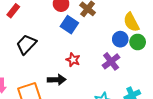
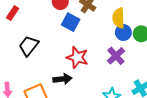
yellow semicircle: (131, 22) -> (119, 18), moved, turned 30
red star: (73, 60) -> (77, 57), size x1.5

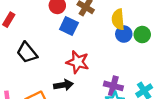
black trapezoid: (29, 46) -> (27, 53), turned -75
purple cross: (116, 56) -> (113, 86), moved, turned -30

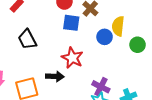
blue square: (69, 26) -> (71, 23), turned -30
blue circle: (124, 34) -> (105, 37), moved

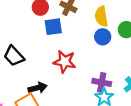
blue circle: (105, 37) -> (103, 37), moved
black arrow: (55, 76) -> (38, 88), moved

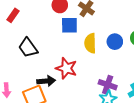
yellow semicircle: (101, 16) -> (90, 43), moved
red star: (65, 62) -> (66, 68), moved

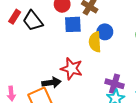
blue circle: (115, 42) -> (105, 32), moved
black trapezoid: (28, 48) -> (33, 21), moved

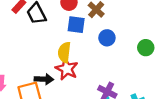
yellow semicircle: (95, 42) -> (64, 52), moved

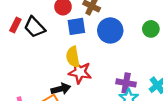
blue circle: (107, 38) -> (110, 30), size x1.5

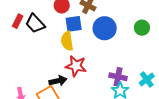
yellow semicircle: (73, 57) -> (67, 41), moved

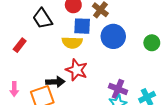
red rectangle: (18, 21) -> (20, 45), moved
yellow semicircle: (67, 41) -> (72, 43), turned -90

